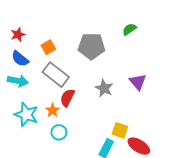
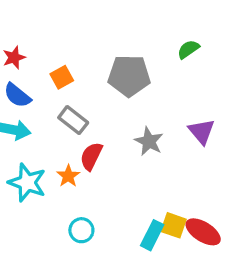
gray rectangle: (56, 75) -> (73, 120), size x0.7
yellow square: (120, 130) -> (174, 225), moved
cyan circle: (59, 132) -> (81, 230), moved

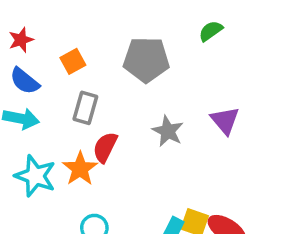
gray rectangle: (73, 120) -> (85, 108), turned 68
orange star: (68, 176) -> (80, 169), size x1.4

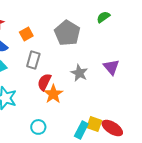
gray pentagon: (146, 60) -> (67, 33), turned 30
orange star: (80, 169) -> (53, 94), moved

